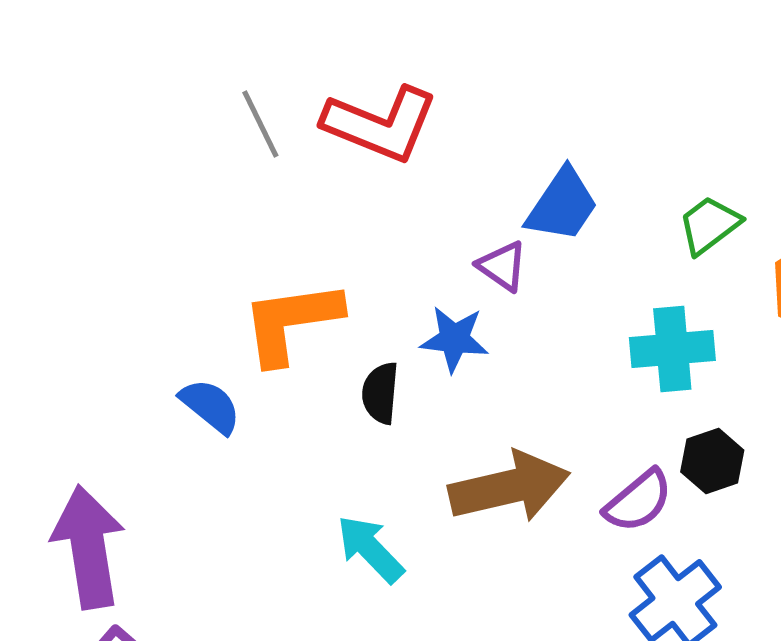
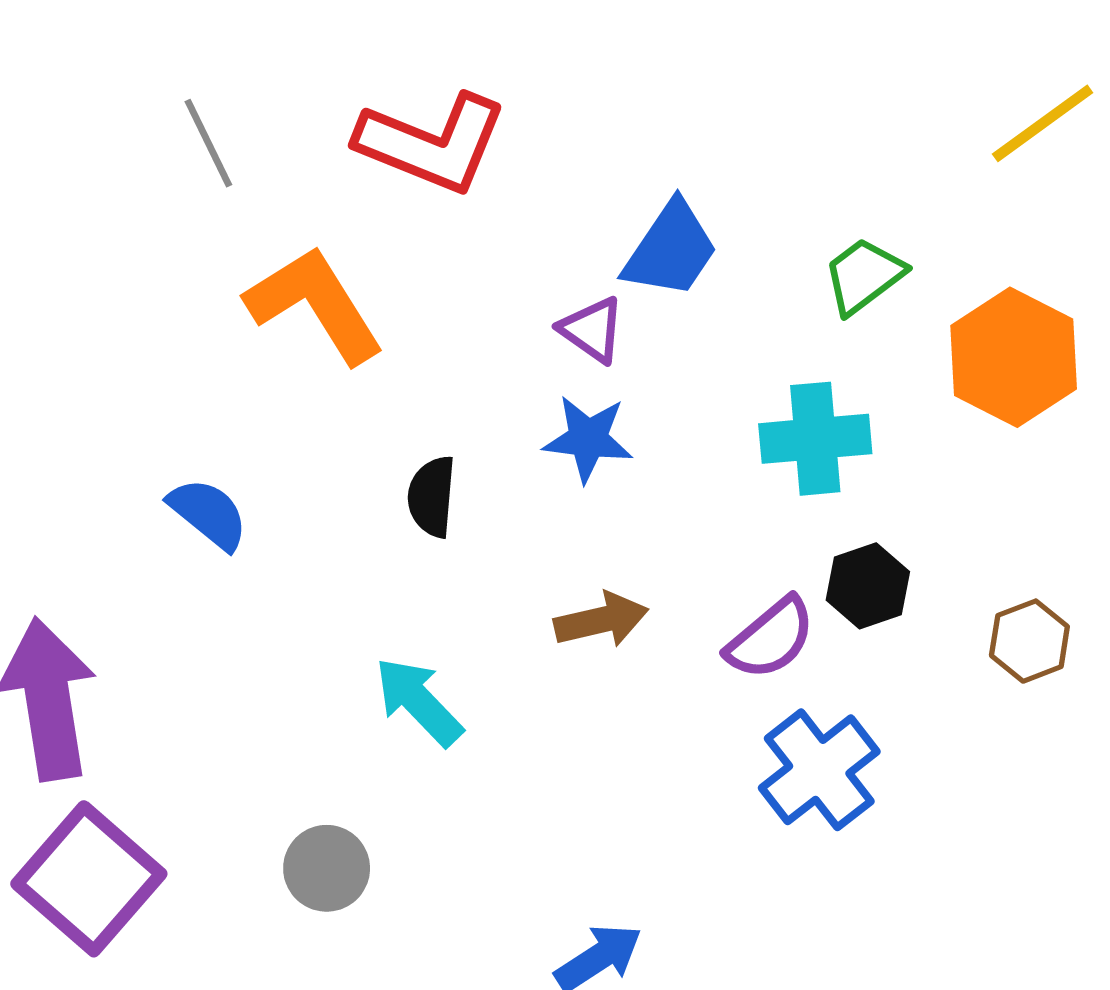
gray line: (260, 124) -> (208, 143), moved
orange L-shape: (291, 322) -> (315, 305), moved, turned 66
blue star: (454, 339) -> (588, 439), moved
brown arrow: (509, 487) -> (601, 620), size x0.6

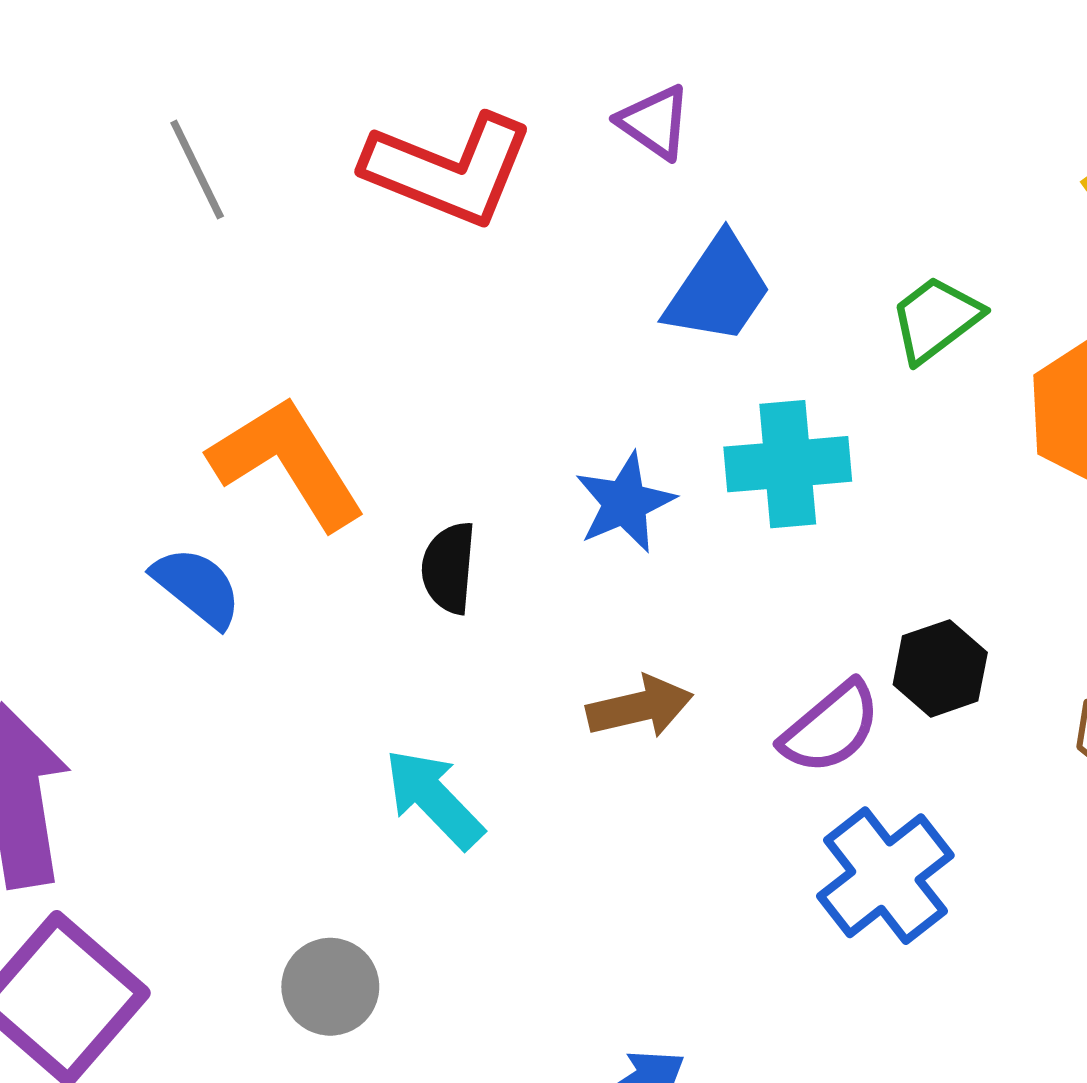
orange L-shape: (315, 305) -> (287, 463), moved
purple triangle: (592, 330) -> (655, 122), moved
blue star: (588, 439) -> (625, 503), turned -30
cyan cross: (815, 439) -> (788, 464), moved

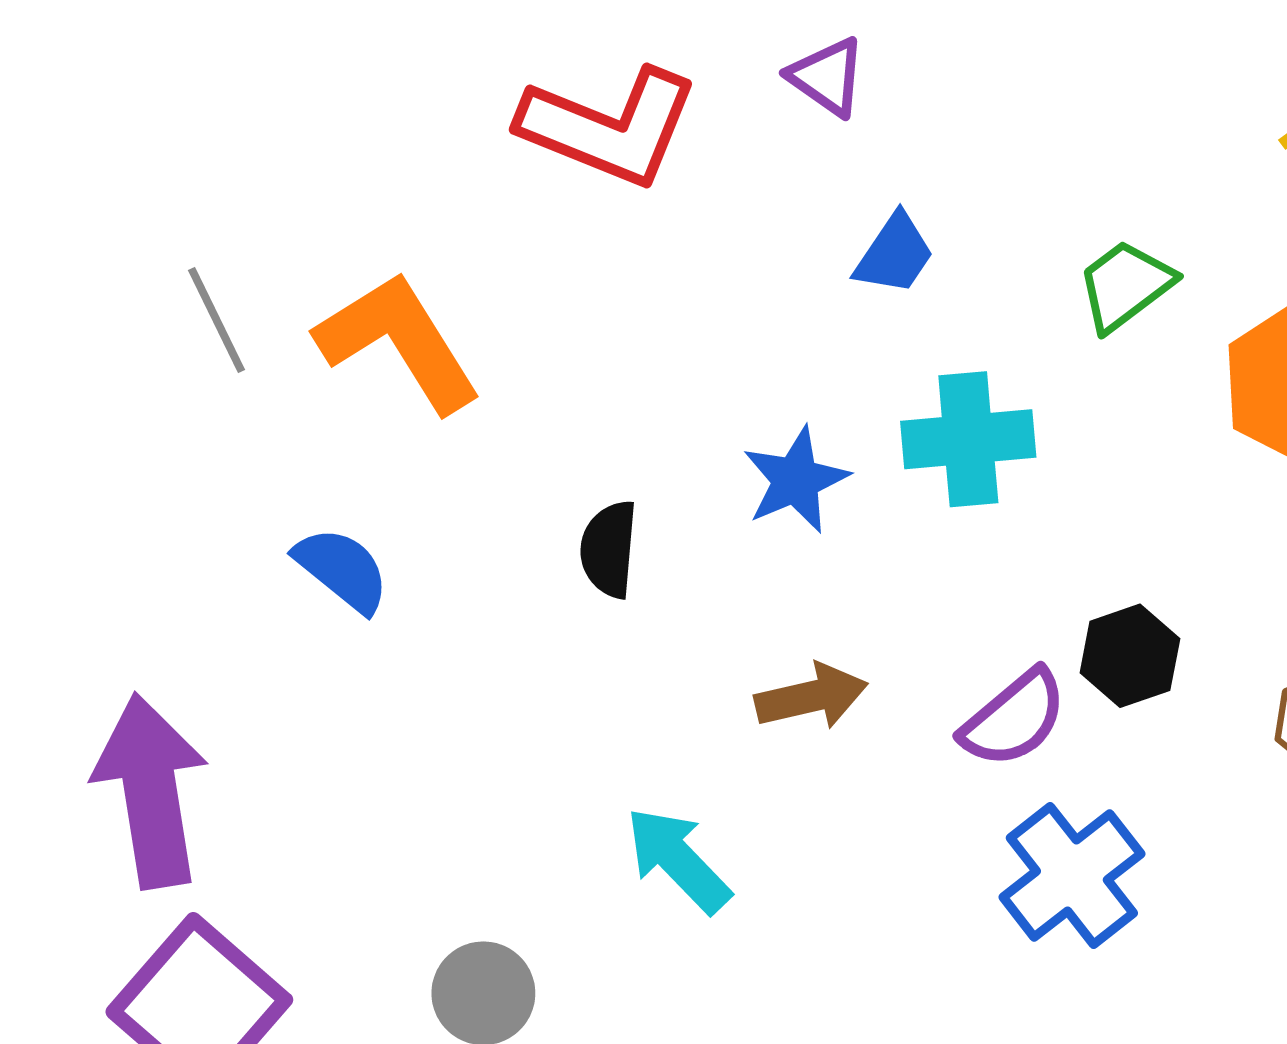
gray line: (197, 170) -> (217, 320), moved
blue trapezoid: (718, 289) -> (895, 254), size x0.7
orange L-shape: (287, 463) -> (399, 342), moved
cyan arrow: (434, 799) -> (678, 860), moved

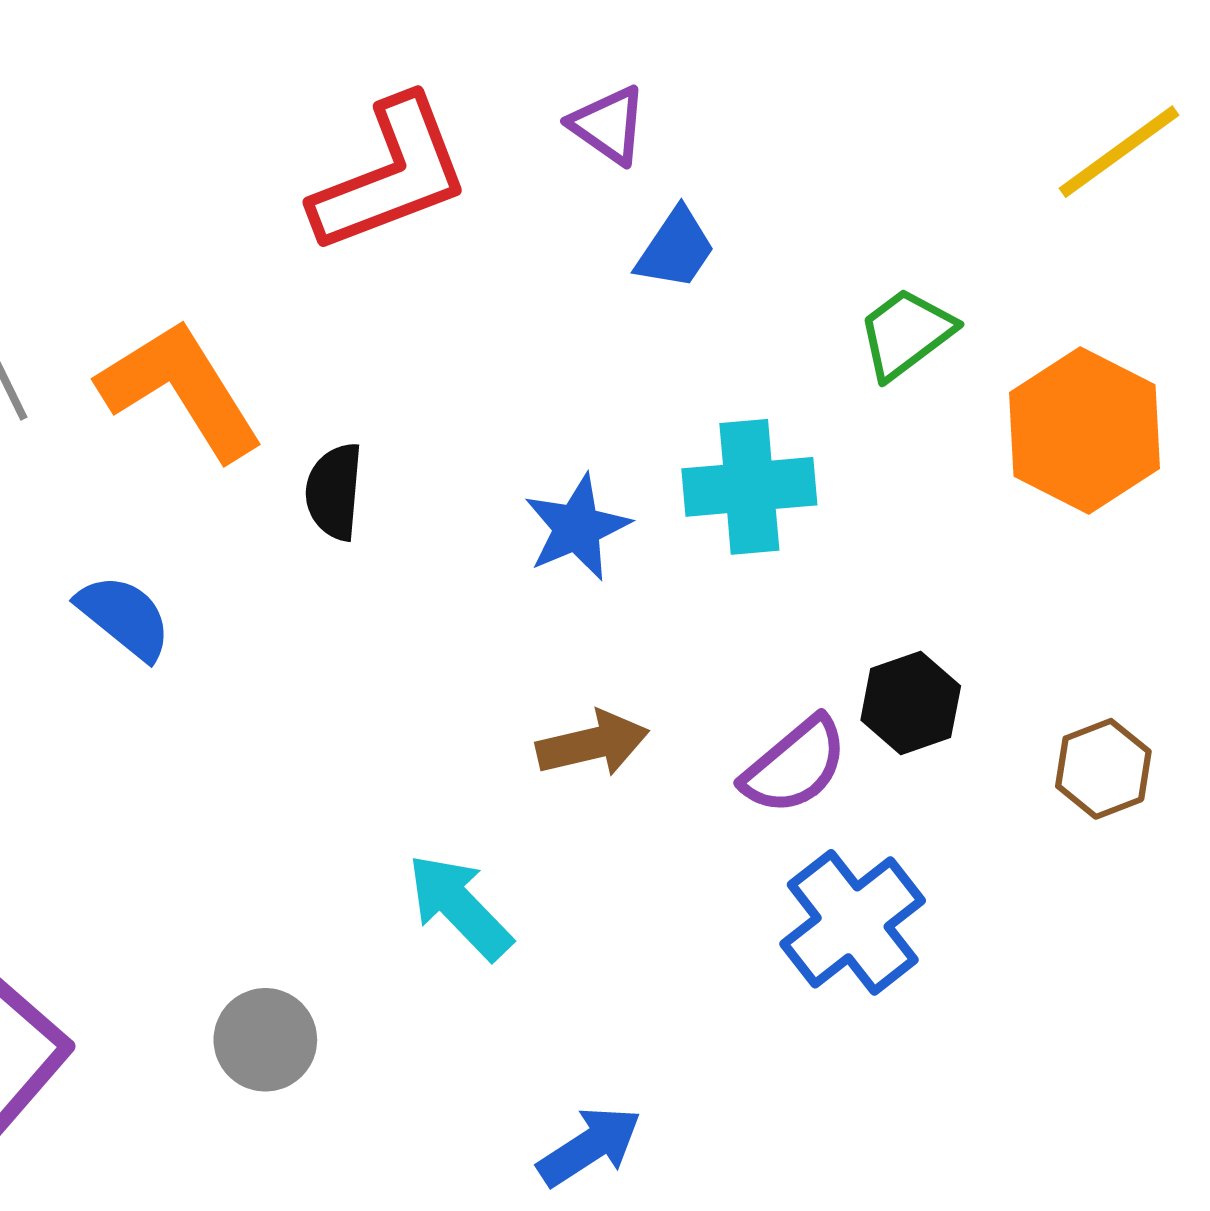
red L-shape: (609, 127) -> (391, 175), turned -43
blue trapezoid: (895, 254) -> (676, 249), moved
black semicircle: (609, 549) -> (334, 492), moved

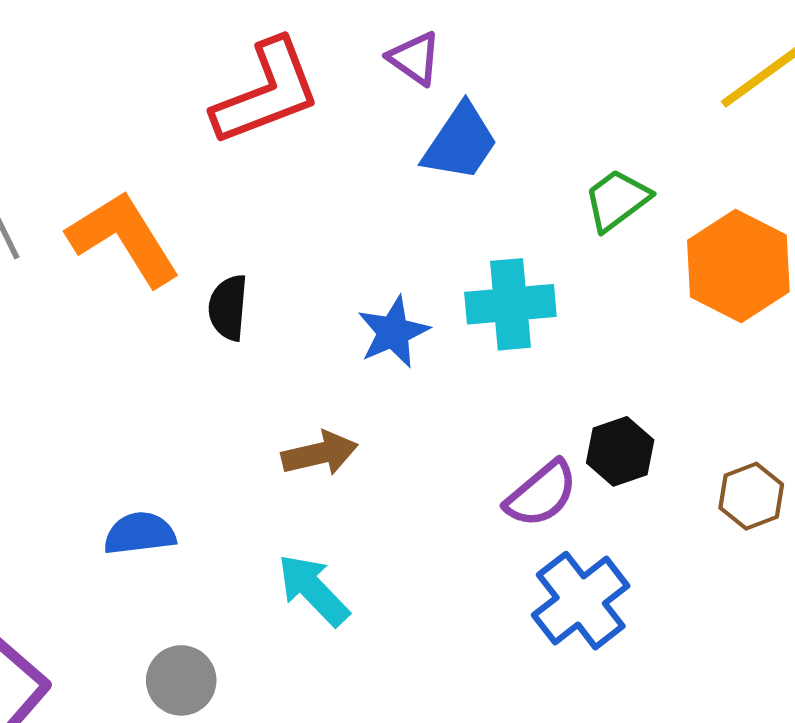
blue trapezoid: (676, 249) -> (460, 142), size x1.4
blue semicircle: (124, 617) -> (140, 533), moved, turned -46
brown arrow: (593, 744) -> (320, 454), moved

